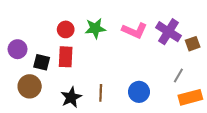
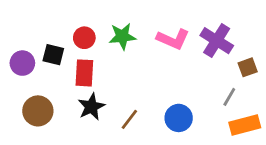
brown square: (193, 44) -> (248, 67), moved
black square: (42, 62) -> (53, 55), moved
brown line: (101, 93) -> (129, 119), turned 35
black star: (71, 97) -> (91, 107), moved

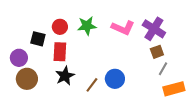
purple circle: (22, 63) -> (19, 58), moved
brown square: (248, 67) -> (157, 52), moved
blue circle: (179, 118) -> (115, 79), moved

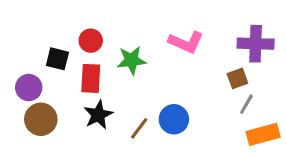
green star: (87, 26) -> (132, 60), moved
purple cross: (154, 29) -> (256, 44), moved, turned -30

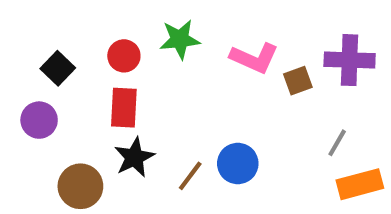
black square: (57, 59) -> (58, 68), moved, turned 30
green star: (132, 60) -> (180, 39), moved
brown square: (237, 78) -> (298, 81), moved
brown circle: (41, 119) -> (80, 186), moved

